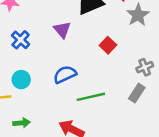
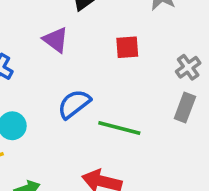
red square: (108, 45) -> (127, 47), turned -35
green line: (91, 97) -> (119, 128), turned 40

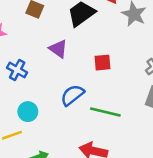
red square: (127, 47) -> (103, 63), moved

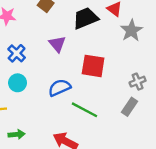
red square: (103, 63) -> (93, 66), size x1.5
cyan circle: (28, 112) -> (18, 83), moved

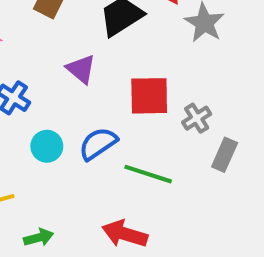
gray cross: (138, 82) -> (197, 118), moved
cyan circle: (18, 83) -> (47, 146), moved

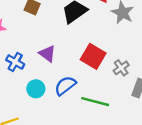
purple triangle: (81, 69) -> (47, 54), moved
red square: (149, 96) -> (93, 56), turned 35

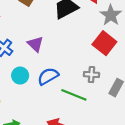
red square: (93, 56) -> (104, 43), moved
gray cross: (121, 68) -> (91, 75), moved, turned 32

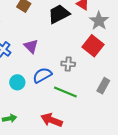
gray cross: (91, 75) -> (68, 64), moved
cyan circle: (20, 76) -> (17, 82), moved

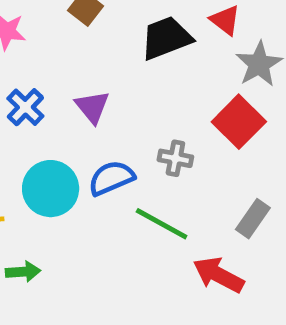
cyan circle: (17, 82) -> (51, 189), size x1.5
red arrow: (52, 120) -> (218, 275), moved

